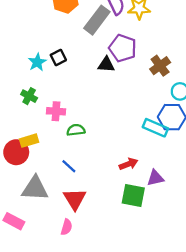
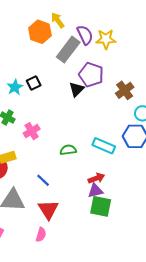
black triangle: (106, 65) -> (77, 89), turned -49
pink cross: (56, 111) -> (32, 131), turned -35
cyan rectangle: (155, 128) -> (104, 146), moved
green semicircle: (76, 130) -> (68, 150), moved
purple triangle: (155, 178) -> (95, 191), moved

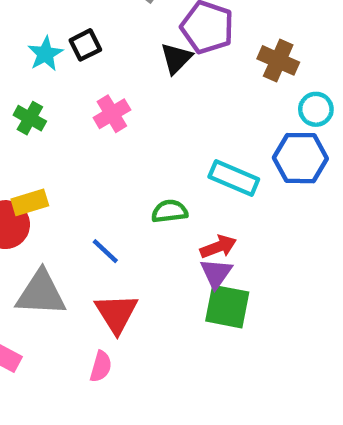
brown cross: (125, 90) -> (278, 60), turned -30
pink cross: (32, 131) -> (112, 114), moved
green semicircle: (68, 150) -> (170, 211), moved
purple triangle: (95, 191) -> (216, 273), turned -42

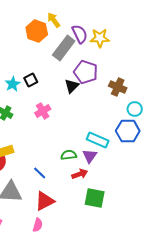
red arrow: (218, 247) -> (80, 174), moved
purple triangle: (216, 273) -> (90, 156), moved
red triangle: (116, 313) -> (45, 201), turned 35

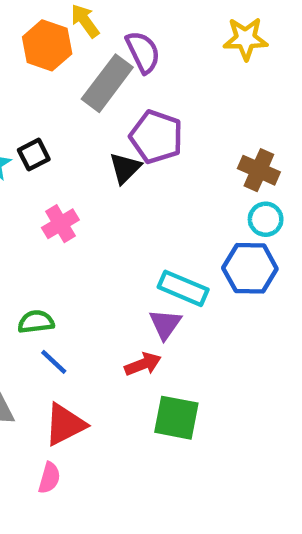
yellow star: (100, 38) -> (246, 39), moved
brown cross: (118, 87) -> (259, 170), moved
green semicircle: (69, 155) -> (36, 322), moved

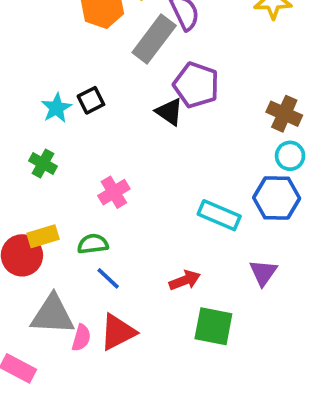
black triangle: (125, 168) -> (169, 112), turned -40
pink cross: (60, 224) -> (114, 192), moved
purple triangle: (165, 324) -> (263, 273), moved
pink semicircle: (49, 478) -> (81, 338), moved

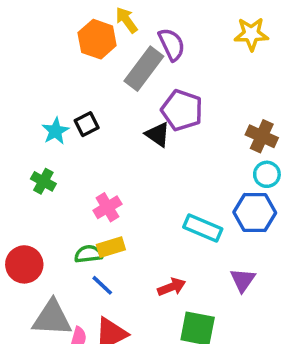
yellow rectangle: (43, 236) -> (111, 247), moved

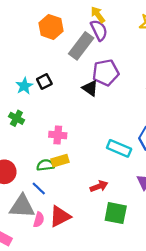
yellow arrow: (127, 20) -> (98, 15), moved
purple pentagon: (182, 110) -> (106, 73), turned -30
pink cross: (107, 207) -> (58, 135), turned 36
blue line: (102, 285) -> (39, 189), moved

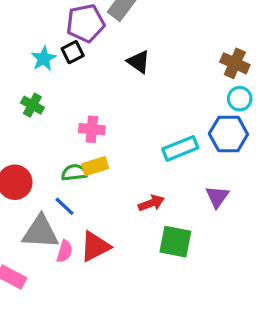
purple pentagon: (106, 73) -> (85, 23), moved
cyan rectangle: (119, 148) -> (180, 148), turned -45

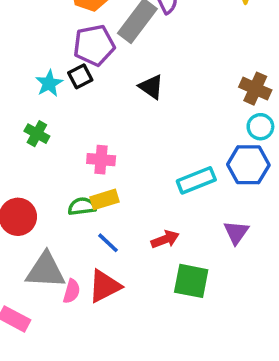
blue line: (65, 206) -> (108, 243), moved

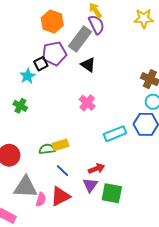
black square: (80, 76) -> (41, 64), moved
black triangle: (151, 87) -> (88, 65), moved
pink cross: (101, 160) -> (87, 103), moved, turned 35
purple triangle: (236, 232) -> (90, 185), moved

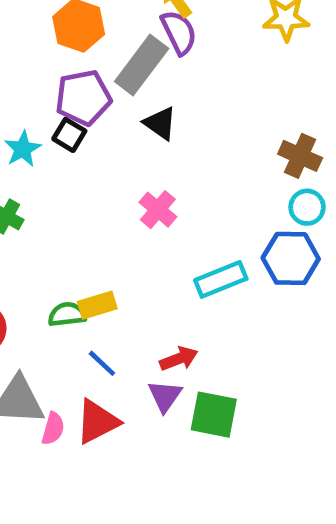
black square: (41, 64) -> (69, 135), moved, turned -32

